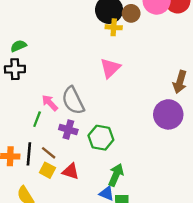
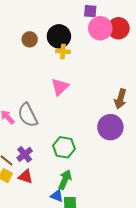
brown circle: (131, 13) -> (30, 39), moved
purple cross: (68, 130) -> (25, 154), moved, turned 35
green hexagon: (101, 138) -> (64, 147), moved

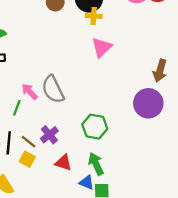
pink triangle: (60, 87) -> (102, 47), moved
red triangle: (26, 177) -> (63, 163), moved
green arrow: (65, 180) -> (96, 164), turned -48

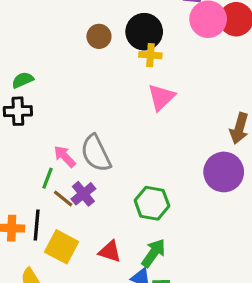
purple cross: (49, 135) -> (83, 194), moved
brown line: (28, 142) -> (63, 198), moved
yellow square: (27, 159) -> (62, 247), size x1.5
green arrow: (96, 164) -> (154, 253), turned 60

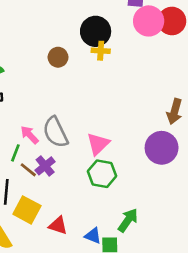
brown circle: (99, 36) -> (58, 57), moved
pink triangle: (161, 97) -> (98, 144), moved
red triangle: (110, 252) -> (58, 225), moved
green arrow: (154, 253) -> (128, 220), moved

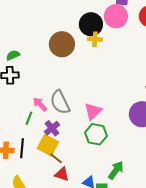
pink circle: (149, 21) -> (116, 16), moved
brown circle: (58, 57) -> (62, 44), size x1.6
brown line: (28, 170) -> (56, 158), moved
yellow square: (27, 210) -> (48, 145), moved

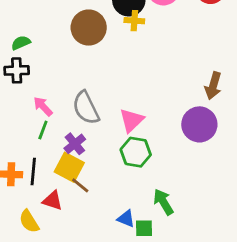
pink arrow: (40, 104) -> (43, 106), moved
green arrow: (116, 170) -> (163, 202), turned -66
red triangle: (62, 174) -> (53, 201), moved

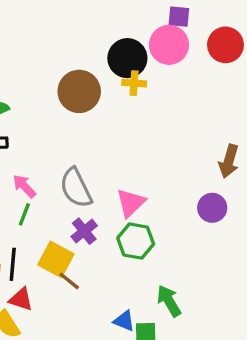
purple circle: (199, 124) -> (212, 208), size x0.7
purple cross: (75, 144) -> (84, 231), moved
red triangle: (53, 201) -> (21, 299), moved

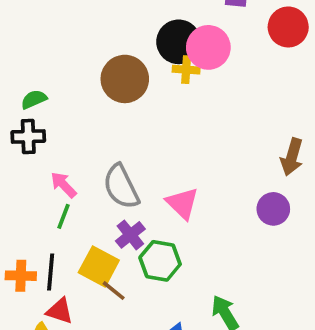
pink circle: (169, 45) -> (208, 47), moved
pink triangle: (131, 203) -> (182, 203), turned -32
green hexagon: (136, 241) -> (160, 261), moved

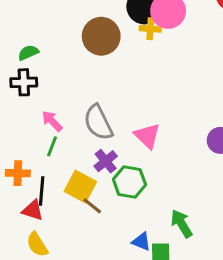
orange cross: (21, 276) -> (18, 173), moved
red triangle: (60, 311) -> (33, 210), moved

